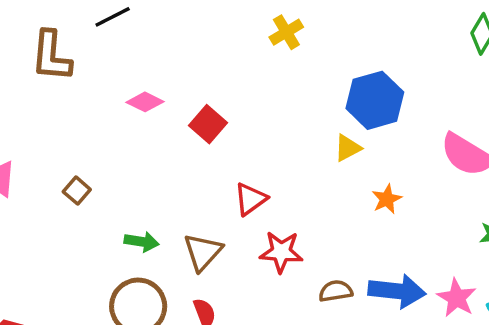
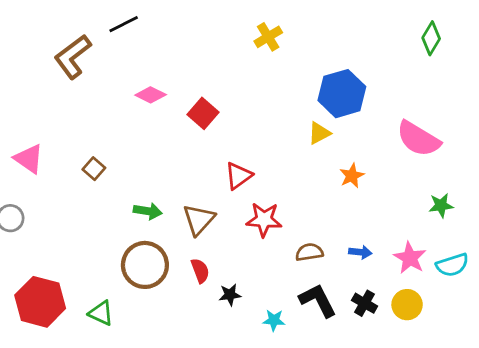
brown L-shape: (51, 56) -> (73, 57), turned 48
blue arrow: (397, 291) -> (360, 252), size x0.5

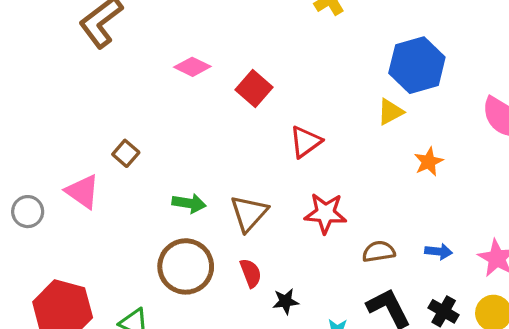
pink triangle: (29, 159) -> (83, 192), moved
red triangle: (238, 176) -> (305, 142), moved

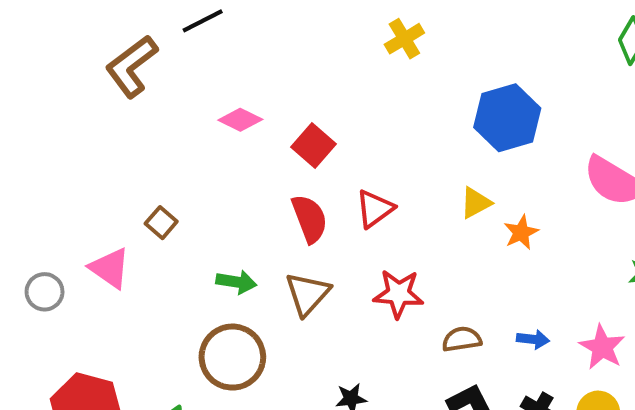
yellow triangle: (390, 112) -> (476, 203), moved
red semicircle: (251, 273) -> (309, 219), moved, size x1.4

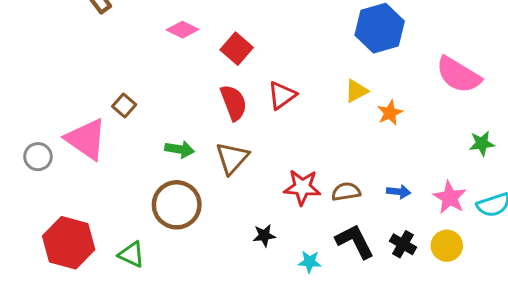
pink triangle: (110, 268) -> (86, 139), size x1.4
red star: (398, 294) -> (302, 187), moved

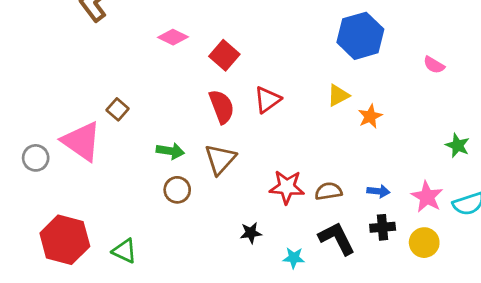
pink semicircle: (458, 75) -> (434, 65), moved, size x0.5
green star: (482, 143) -> (457, 145), turned 30
brown circle: (177, 205) -> (177, 190), moved, size x0.6
black cross: (403, 244) -> (383, 227), moved, turned -35

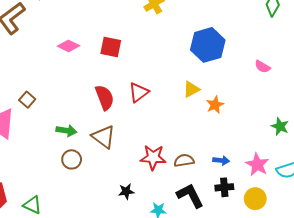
red square: (224, 55) -> (111, 47), moved, turned -30
brown triangle: (220, 159) -> (104, 137), turned -35

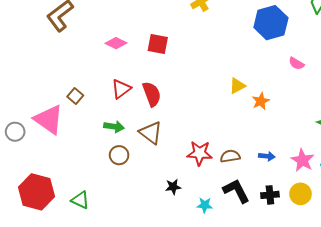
blue hexagon: (208, 45) -> (271, 23), moved
pink semicircle: (262, 67) -> (296, 63), moved
red triangle: (139, 92) -> (121, 89), moved
black cross: (224, 187) -> (270, 195), moved

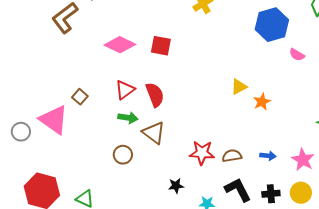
pink diamond: (116, 43) -> (120, 45), size x1.4
pink semicircle: (296, 63) -> (297, 55), moved
green arrow: (114, 127) -> (128, 118), moved

